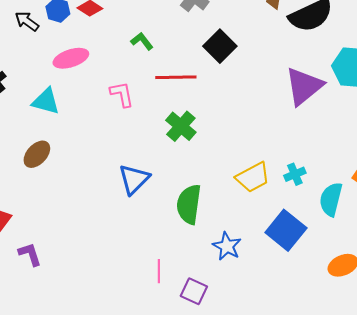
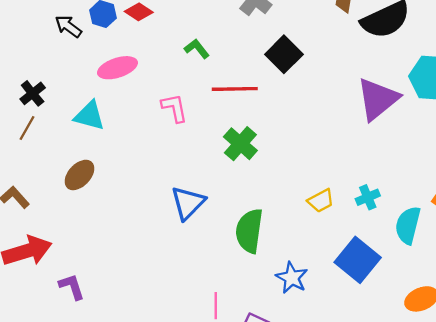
yellow trapezoid: (253, 177) -> (321, 201), size x0.7

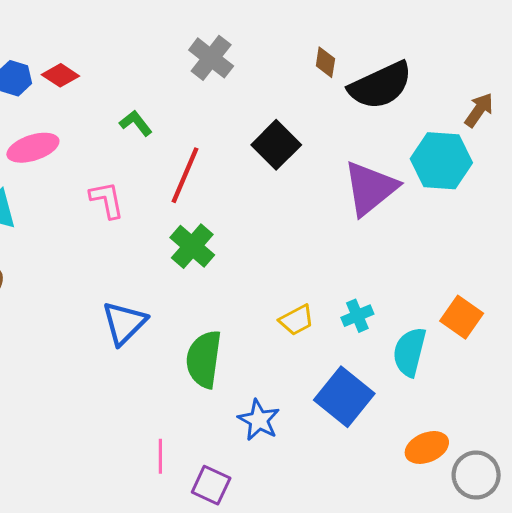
black square: (284, 54) -> (276, 145), moved
red line: (235, 89) -> (185, 175), turned -66

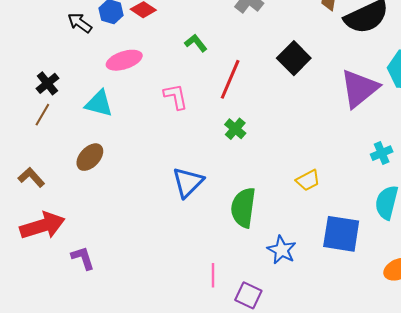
green cross: (192, 246) -> (235, 129), size x0.7
cyan cross: (357, 316) -> (382, 153), moved
blue square: (344, 397) -> (341, 234), turned -30

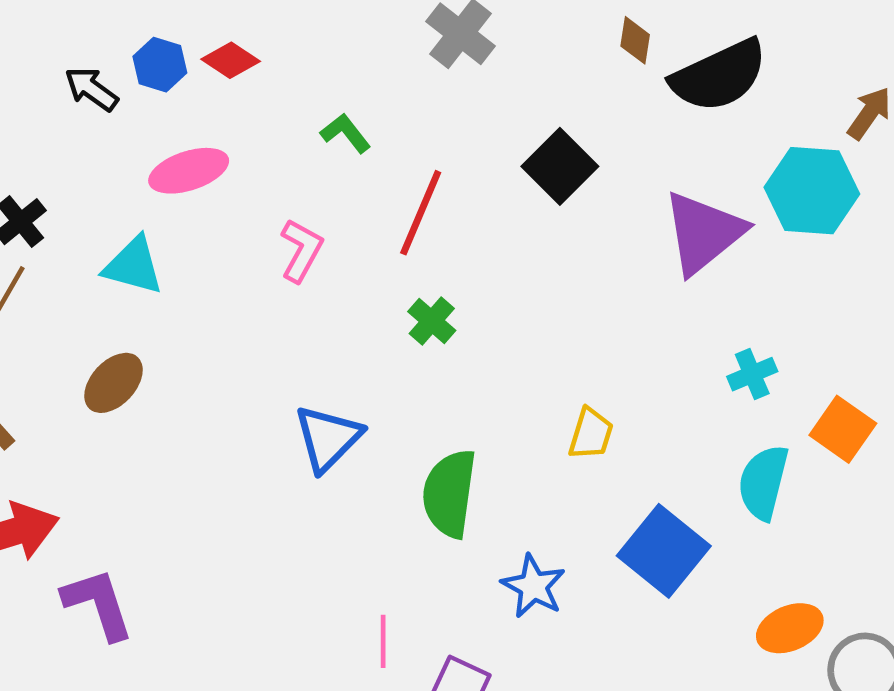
pink L-shape: (176, 96) -> (301, 250), turned 40
yellow trapezoid: (308, 180) -> (591, 434), turned -45
blue square: (341, 234) -> (664, 551), turned 30
purple L-shape: (83, 258) -> (98, 604), size x1.4

